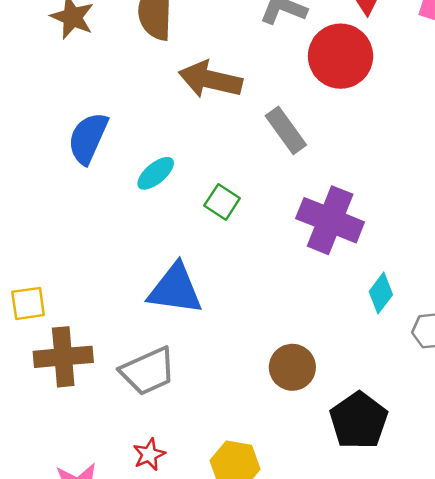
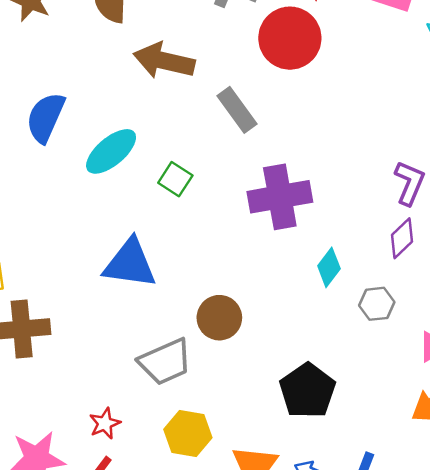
cyan ellipse: (156, 173) -> (111, 151), size x1.4
purple cross: (330, 220) -> (280, 197), turned -32
brown circle: (292, 367) -> (219, 318), moved
gray trapezoid: (148, 371) -> (165, 362), moved

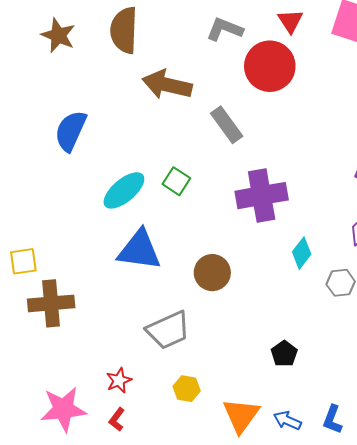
cyan ellipse: (111, 151) -> (124, 190), moved
brown circle: (219, 318) -> (212, 273), moved
black pentagon: (308, 391) -> (284, 354), size x0.6
yellow hexagon: (188, 434) -> (187, 389), size x0.7

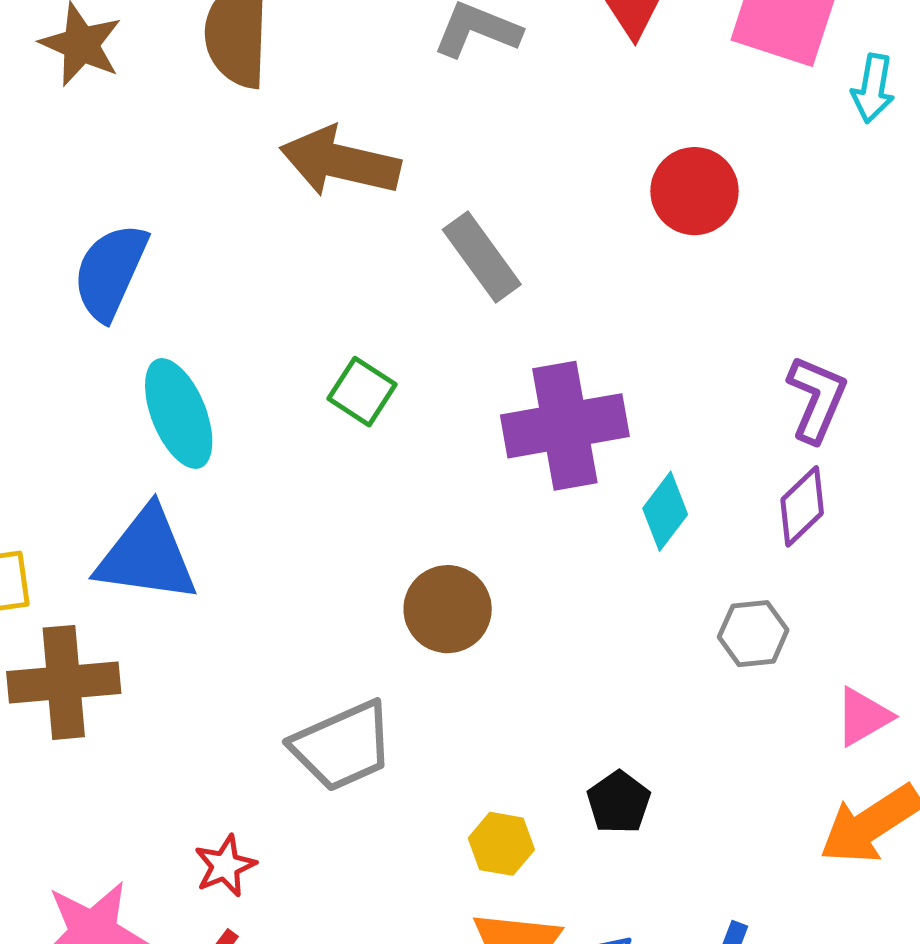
red circle: (270, 66) -> (694, 191), moved, size x0.7
cyan ellipse: (124, 190) -> (179, 414), moved, turned -72
blue triangle: (139, 250) -> (147, 555), moved
cyan diamond: (302, 253) -> (665, 511), moved
yellow hexagon: (187, 389) -> (501, 844), moved

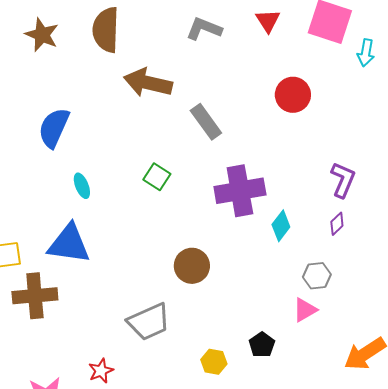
cyan ellipse: (179, 414) -> (82, 186), size x0.6
purple diamond: (802, 506) -> (337, 224), size x0.7
pink triangle: (863, 717) -> (305, 310), moved

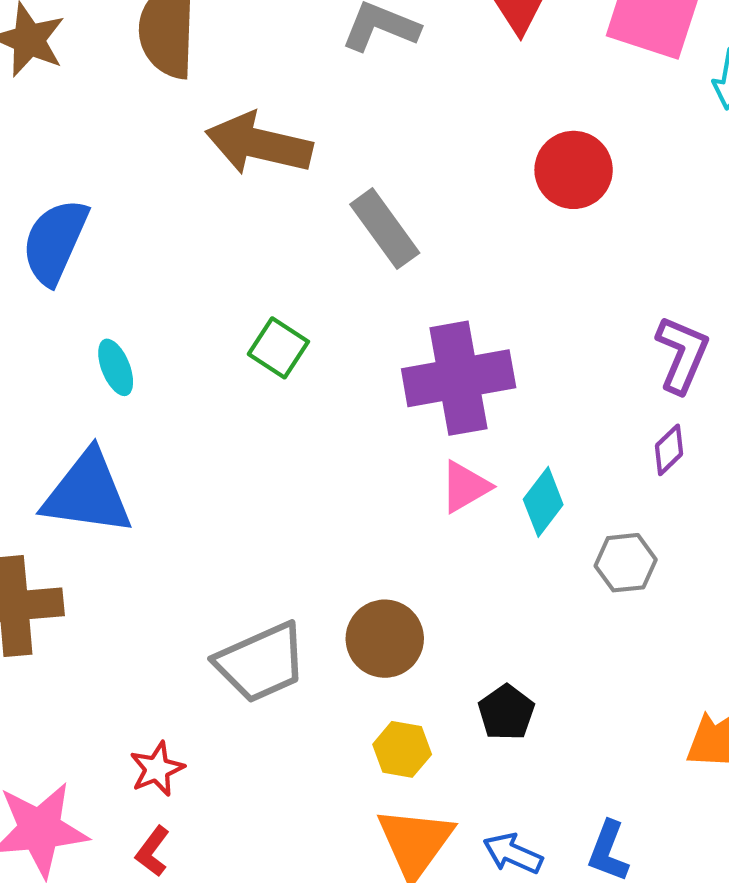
cyan diamond: (281, 226) -> (543, 502), moved
brown circle: (192, 266) -> (385, 639), moved
pink triangle: (305, 310) -> (465, 487), moved

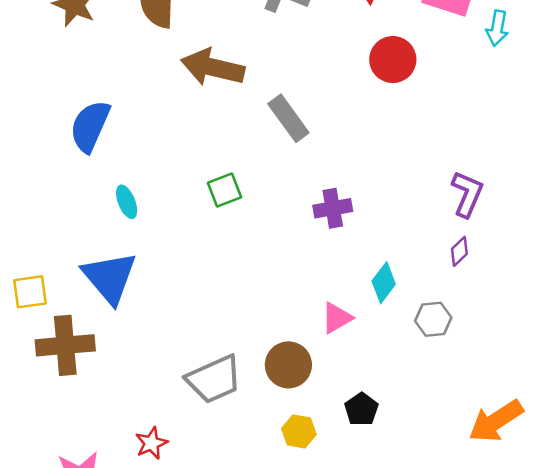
red circle: (574, 170) -> (393, 60), moved
green square: (278, 348) -> (224, 190), turned 36
purple cross: (459, 378) -> (333, 208), size x0.6
pink triangle: (465, 487) -> (337, 318), moved
blue triangle: (87, 493) -> (110, 277), turned 42

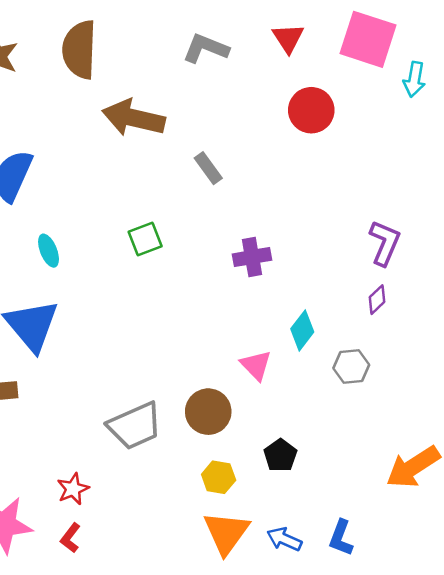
gray rectangle: (288, 118) -> (208, 168), size x0.7
pink triangle: (337, 318) -> (256, 365), turned -44

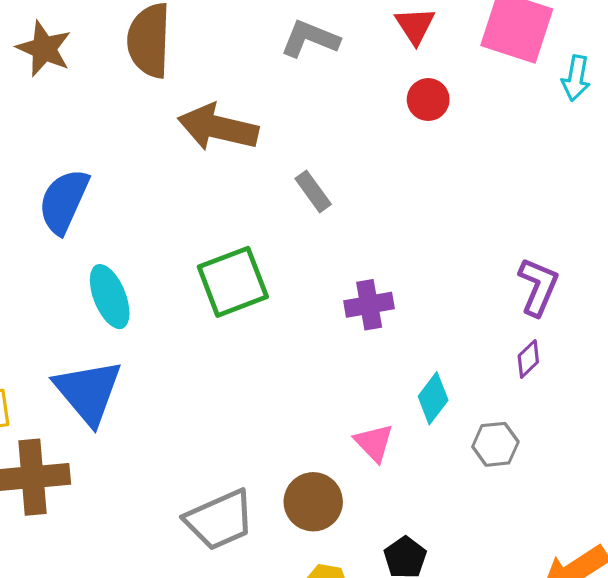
red circle: (311, 110) -> (428, 100), moved, size x0.7
green square: (145, 239) -> (233, 282), size x1.6
cyan ellipse: (49, 251) -> (110, 297), size x1.5

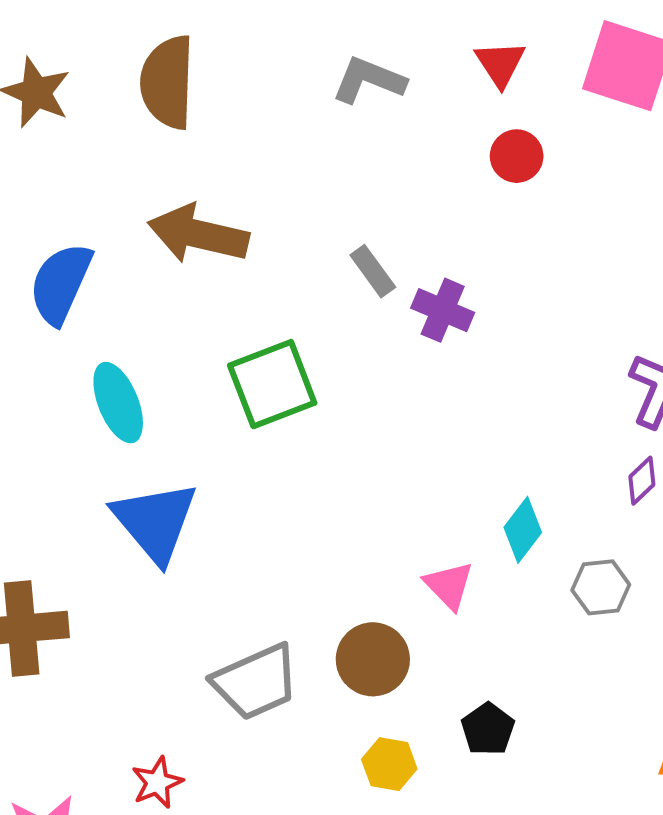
brown arrow: (218, 127) -> (198, 234), moved
purple cross: (369, 305) -> (443, 310), moved, turned 33
blue triangle: (88, 392) -> (155, 522), moved

